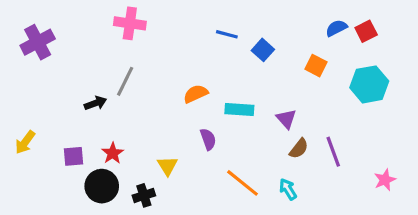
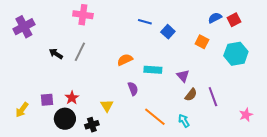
black arrow: (95, 103) -> (56, 54), moved, turned -128
yellow arrow: (25, 142) -> (22, 110), moved

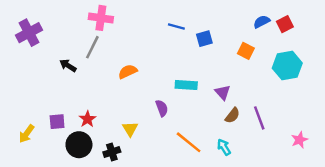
blue square: (168, 32) -> (204, 39), turned 32
gray line: (80, 52) -> (92, 47), moved
orange semicircle: (125, 60) -> (128, 72), moved

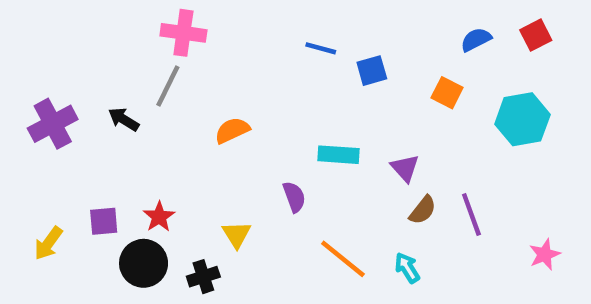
red square: (285, 24) -> (536, 35), moved
purple cross: (29, 33) -> (53, 124), moved

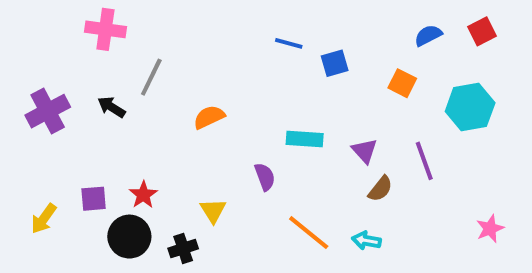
pink cross: (183, 33) -> (105, 29), moved
purple line: (471, 215) -> (424, 161), moved
cyan arrow: (407, 268) -> (366, 241), turned -48

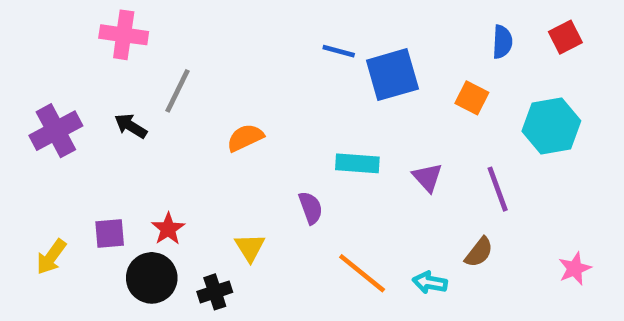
blue semicircle: (428, 35) -> (502, 42), turned 120
blue square: (335, 63) -> (392, 75), size x1.6
brown semicircle: (380, 189) -> (479, 252), moved

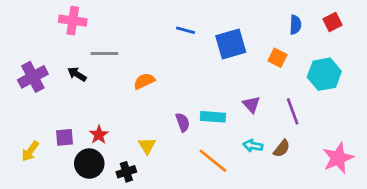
blue line: (339, 51) -> (185, 30), moved
gray line: (177, 91) -> (104, 54), turned 64
cyan rectangle: (357, 163) -> (213, 117), moved
pink star: (575, 269) -> (338, 158), size x1.6
cyan arrow: (430, 283) -> (253, 146), moved

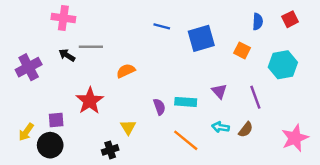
black arrow: (77, 74) -> (67, 55), moved
red star: (99, 135) -> (90, 101), moved, size x1.6
black circle: (89, 164) -> (50, 145), moved

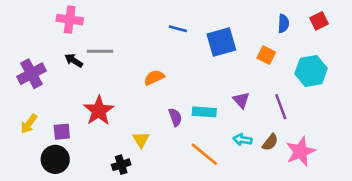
orange semicircle: (126, 71) -> (154, 78), moved
yellow arrow: (26, 132) -> (29, 124), moved
pink star: (295, 138) -> (301, 151), moved

